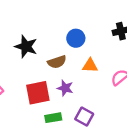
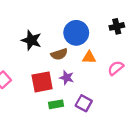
blue circle: (76, 38) -> (76, 33), size x1.5

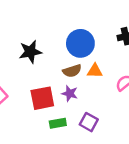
black star: (31, 40) -> (30, 52), turned -30
brown semicircle: (59, 54) -> (72, 71), moved

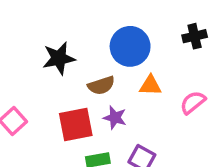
brown semicircle: (72, 71) -> (101, 85), moved

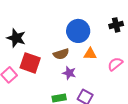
black star: (59, 58) -> (16, 38), moved, turned 30
red square: (76, 124) -> (30, 63), moved, turned 30

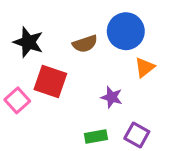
brown semicircle: (61, 54) -> (85, 44), moved
orange triangle: (90, 54) -> (145, 67), turned -40

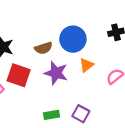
purple star: (112, 97) -> (56, 73), moved, size x1.5

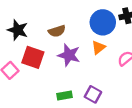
blue circle: (73, 39) -> (103, 22), moved

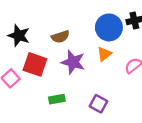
green rectangle: (65, 95) -> (57, 99), moved

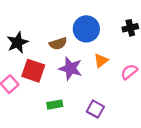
blue circle: (109, 27) -> (86, 29), moved
black star: (19, 36) -> (17, 42), turned 30

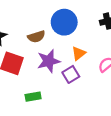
purple star: (71, 68) -> (49, 61), turned -30
purple square: (95, 109) -> (71, 74), moved, turned 30

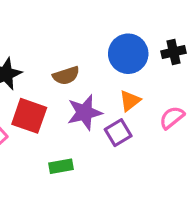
blue circle: (64, 22) -> (128, 54), moved

